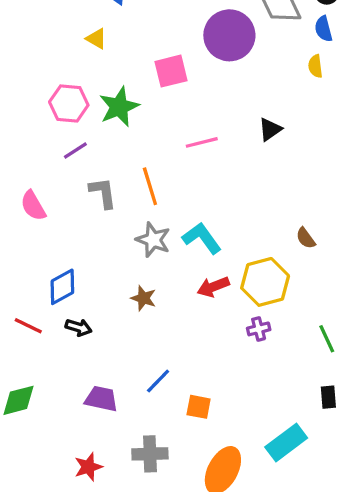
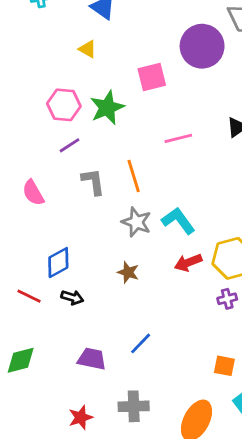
orange square: (199, 407) -> (224, 366), moved

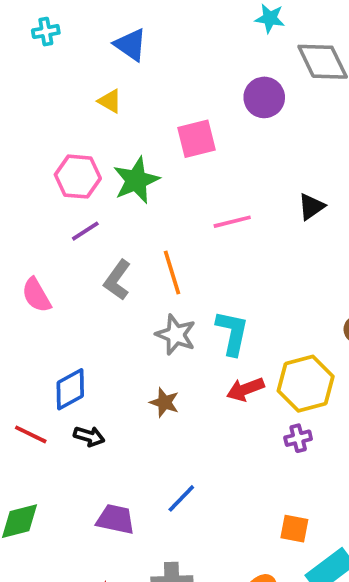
purple circle: (202, 46) -> (264, 97), size x0.7
gray L-shape: (93, 182) -> (117, 280), turned -136
cyan L-shape: (178, 221) -> (232, 333), turned 48

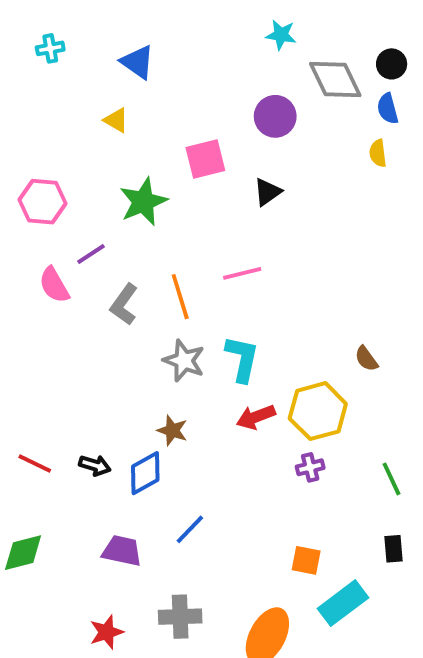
pink hexagon: (78, 177) -> (42, 202), moved
black triangle: (311, 207) -> (267, 192), moved
pink line: (232, 222) -> (242, 273), moved
pink semicircle: (36, 295) -> (54, 285), moved
blue diamond: (70, 389) -> (145, 473), moved

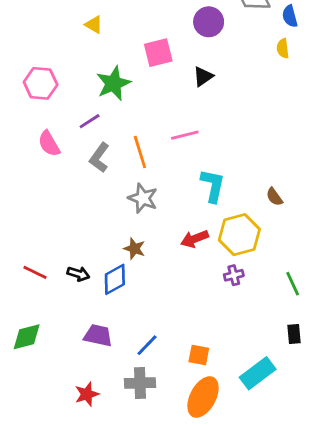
purple line: (91, 254) -> (90, 121), moved
cyan L-shape: (242, 359) -> (213, 186), moved
blue line: (190, 529) -> (147, 345), moved
orange square: (306, 560) -> (199, 355), moved

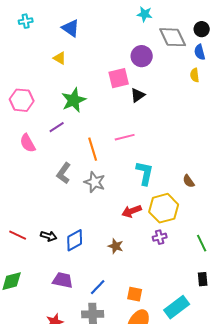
pink square: (158, 53) -> (119, 78), moved
gray L-shape: (99, 158) -> (64, 173), moved
brown star: (134, 249) -> (116, 246), moved

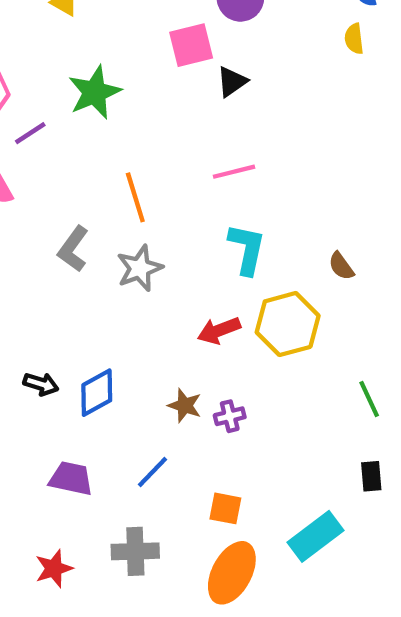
purple line: (57, 127) -> (30, 133), moved
pink line: (125, 137) -> (234, 172), moved
gray star: (95, 182) -> (140, 268), turned 30
purple cross: (160, 237) -> (230, 416), moved
blue line: (98, 287) -> (152, 472), moved

